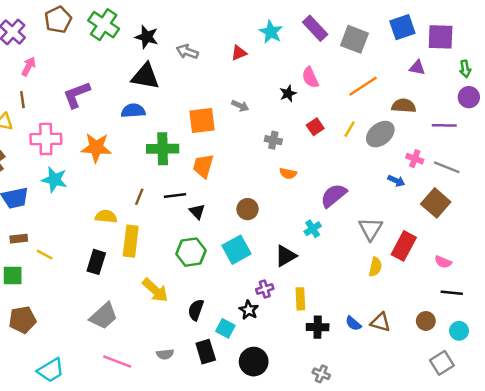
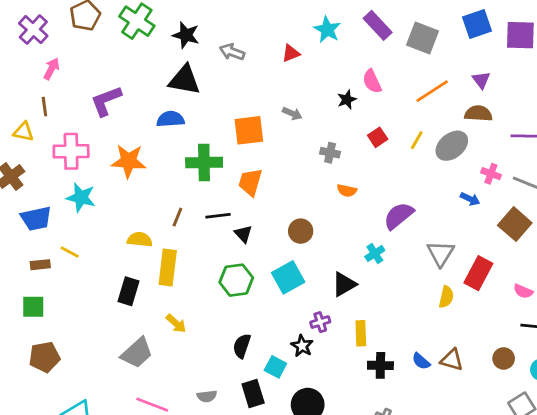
purple triangle: (417, 68) -> (481, 80), moved, turned 42
yellow line: (45, 255) -> (70, 252), moved
yellow arrow: (155, 290) -> (176, 323), moved, size x0.7

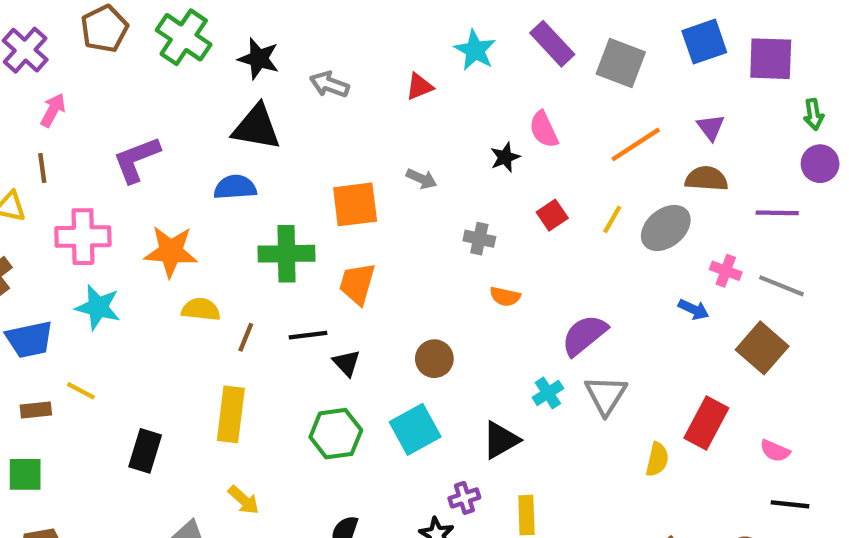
yellow semicircle: (140, 239) -> (201, 309), moved
gray triangle: (441, 253) -> (606, 395), moved
black rectangle: (128, 291) -> (145, 451), moved

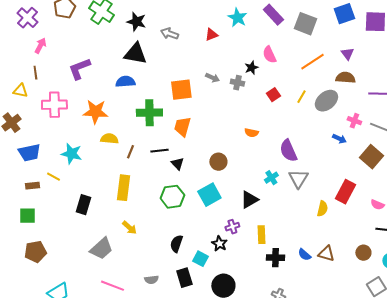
gray cross: (479, 239) -> (237, 83), moved
cyan star: (98, 307) -> (71, 154), moved
purple semicircle: (584, 335) -> (288, 151), turned -75

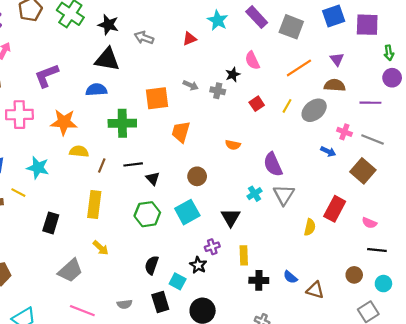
orange trapezoid: (182, 127) -> (181, 132), moved
black triangle: (249, 200) -> (231, 217), turned -30
brown triangle: (326, 254) -> (315, 290), moved

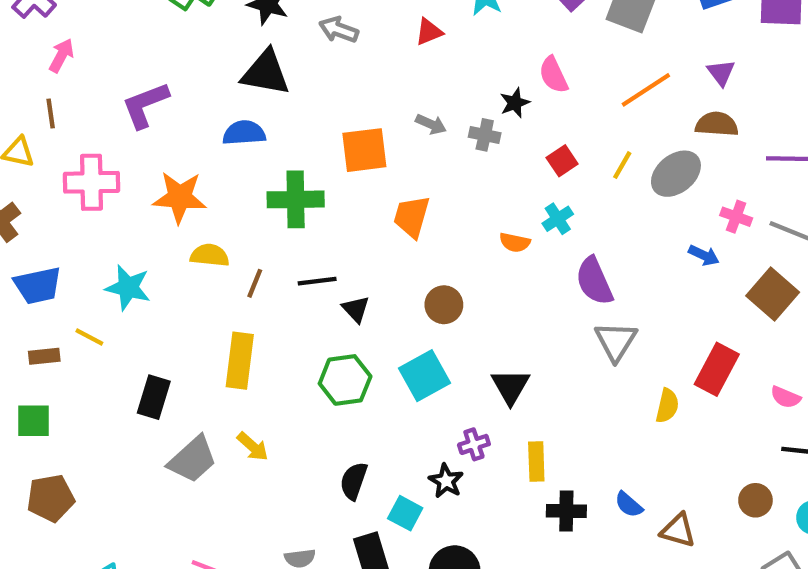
cyan cross: (255, 194) -> (558, 219), moved
gray trapezoid: (70, 271) -> (192, 459), moved

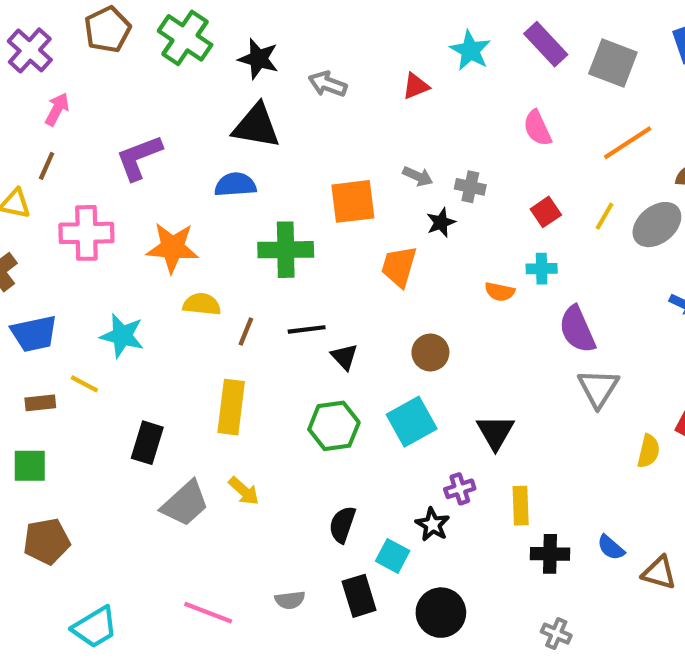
black star: (515, 103) -> (441, 222), moved
brown line: (51, 114) -> (47, 166), turned 32
cyan cross: (558, 219) -> (542, 269), turned 32

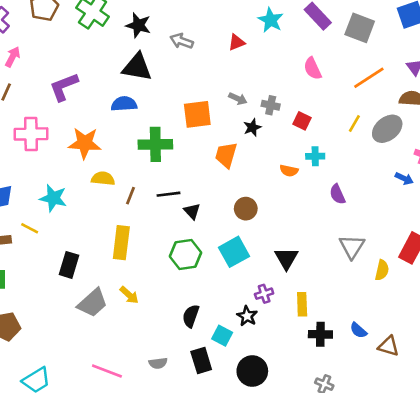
red square: (546, 212) -> (302, 121), moved, turned -30
purple semicircle: (577, 329) -> (337, 194), size x0.7
gray triangle: (598, 388) -> (352, 247), moved

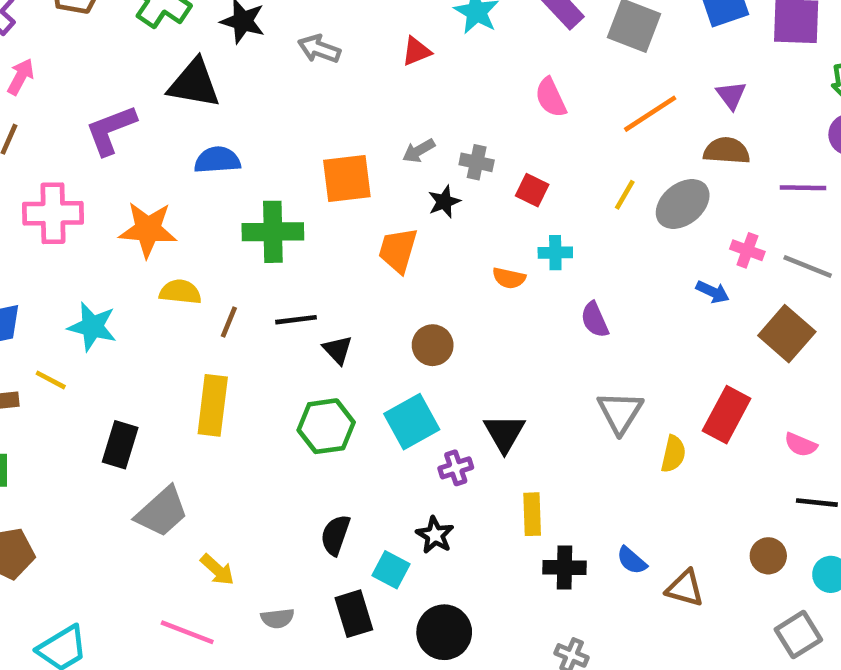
black triangle: (137, 67) -> (194, 84), moved
gray arrow: (238, 99) -> (419, 151), turned 126
purple cross: (264, 294) -> (456, 468), moved
yellow arrow: (129, 295) -> (217, 570), moved

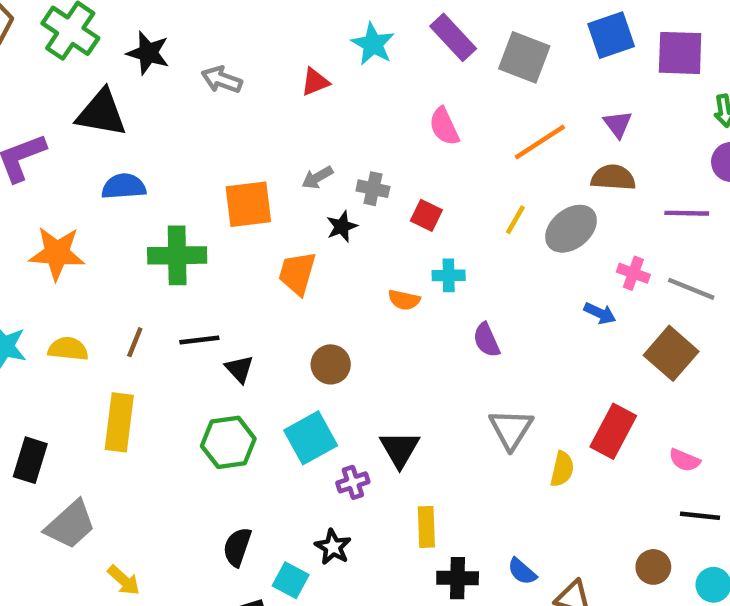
yellow semicircle: (180, 292) -> (68, 349), moved

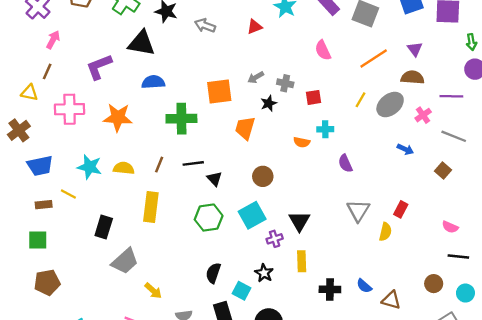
red square: (426, 215) -> (313, 97), turned -35
pink cross: (633, 273) -> (423, 115), moved, turned 35
brown square: (671, 353) -> (443, 170), size x0.6
red rectangle: (613, 431) -> (401, 209), moved, size x0.6
yellow rectangle: (426, 527) -> (302, 261), moved

